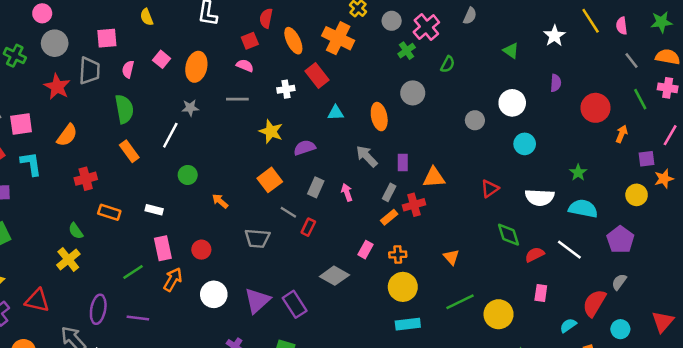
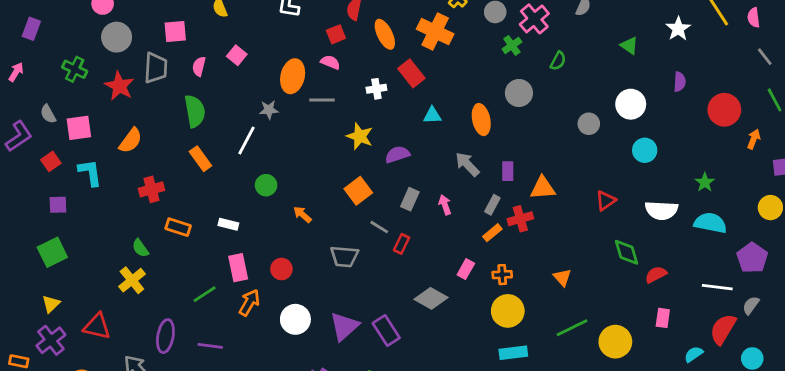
green cross: (15, 56) -> (75, 69), moved
orange ellipse: (196, 67) -> (293, 76), moved
white line: (569, 250) -> (717, 287), moved, turned -30

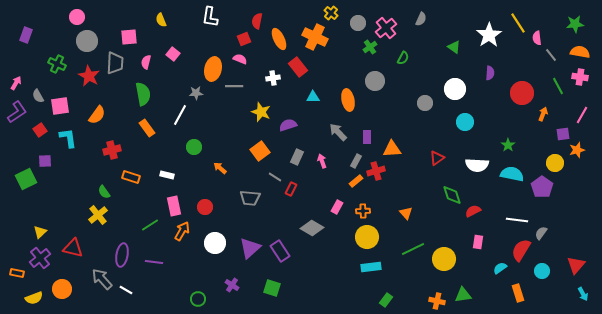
pink semicircle: (754, 18) -> (537, 38), moved
white star: (678, 29) -> (489, 35), size x1.4
pink arrow: (16, 72) -> (16, 83), moved
green square: (52, 252) -> (26, 179), moved
purple pentagon: (752, 258) -> (542, 187), moved

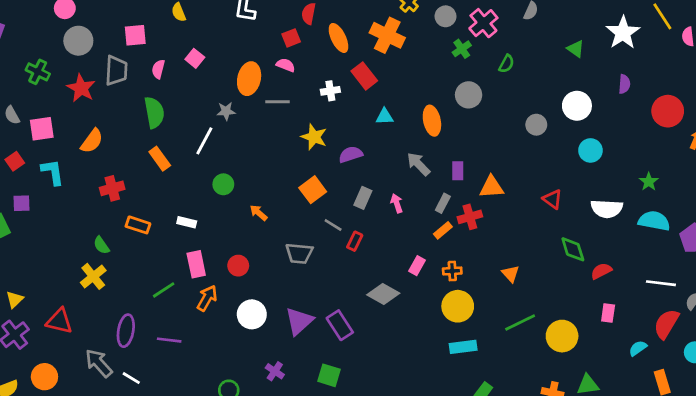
red triangle: (437, 158) -> (553, 199), turned -49

